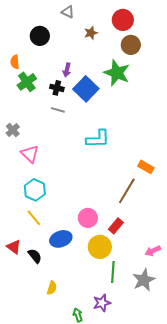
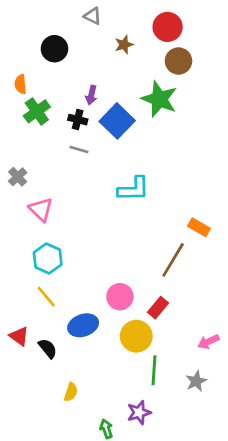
gray star: (144, 280) -> (196, 381), size x0.7

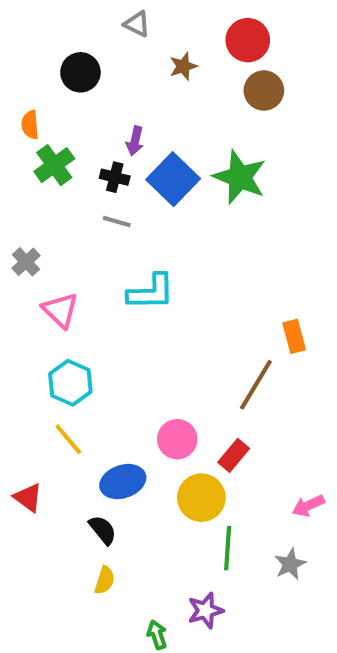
green star: (159, 99) -> (240, 177), moved
cyan L-shape: (134, 189) -> (151, 292), moved
orange rectangle: (199, 227) -> (294, 336), turned 45
black semicircle: (48, 348) -> (103, 530), moved

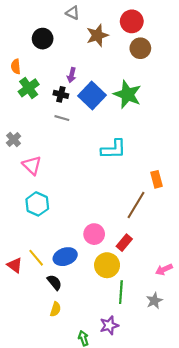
brown star: (183, 66) -> (97, 35), size x1.5
cyan L-shape: (151, 292) -> (113, 149), moved
yellow line: (68, 439) -> (36, 258), moved

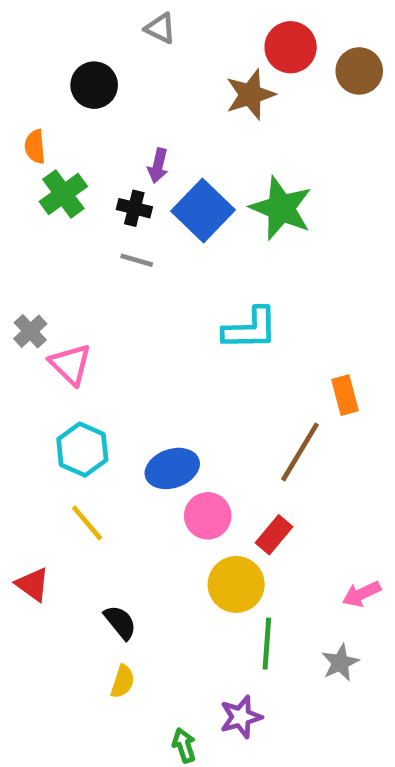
brown star: (97, 35) -> (250, 95), moved
brown circle: (140, 48) -> (359, 71), moved
gray cross: (14, 140) -> (30, 331), moved
blue ellipse: (65, 257) -> (172, 468), moved
yellow line: (36, 258) -> (87, 523), moved

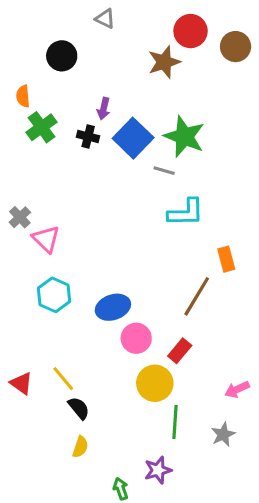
gray line: (137, 260) -> (164, 171), moved
cyan L-shape: (250, 329) -> (186, 213), moved
yellow line: (87, 523) -> (63, 379), moved

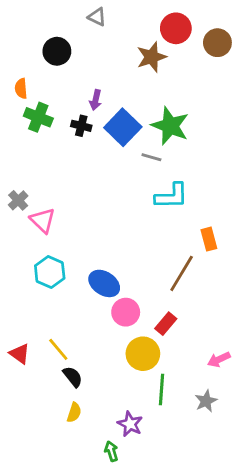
green cross: (42, 127) -> (38, 117), turned -32
blue ellipse: (113, 307) -> (104, 283), turned 52
purple star: (158, 470) -> (130, 424), moved, turned -30

